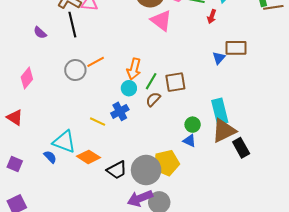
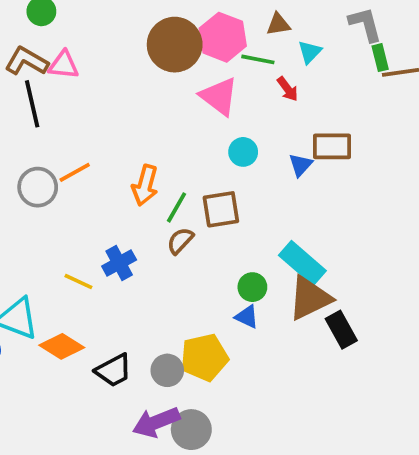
red arrow: (212, 16) -> (288, 89), turned -56
pink triangle: (161, 21) -> (219, 96), moved
cyan circle: (129, 88) -> (243, 152), moved
cyan rectangle: (220, 111) -> (302, 263), turned -35
gray circle: (146, 170) -> (167, 370), size x0.6

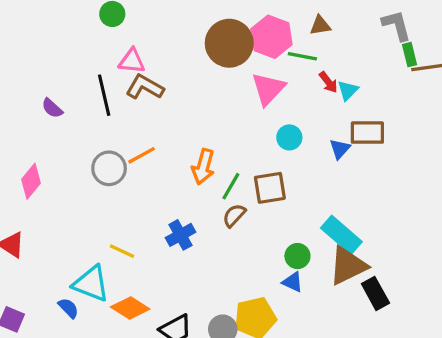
cyan triangle: (310, 52) -> (348, 90), moved
brown L-shape: (27, 61) -> (145, 87), moved
pink triangle: (219, 96) -> (268, 89), turned 36
yellow line: (78, 282) -> (122, 251), moved

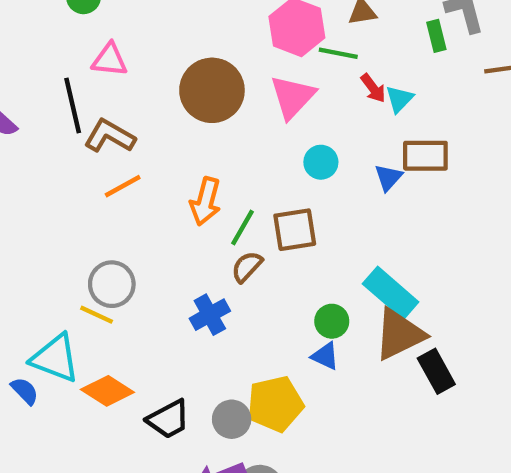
brown circle: (229, 43) -> (212, 90), moved
green rectangle: (410, 55) -> (436, 36), moved
brown L-shape: (145, 87) -> (110, 136), moved
gray circle: (109, 168) -> (112, 284), moved
blue cross: (180, 235) -> (210, 315), moved

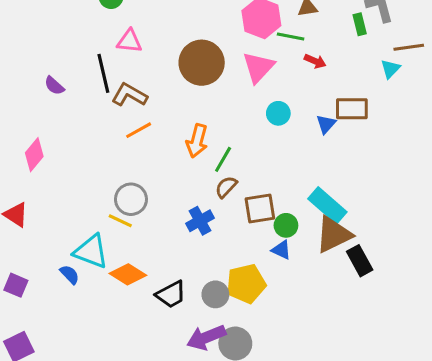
red arrow: (373, 88) -> (315, 61), turned -30
cyan triangle: (399, 99) -> (390, 69), moved
brown square: (295, 230) -> (260, 208), moved

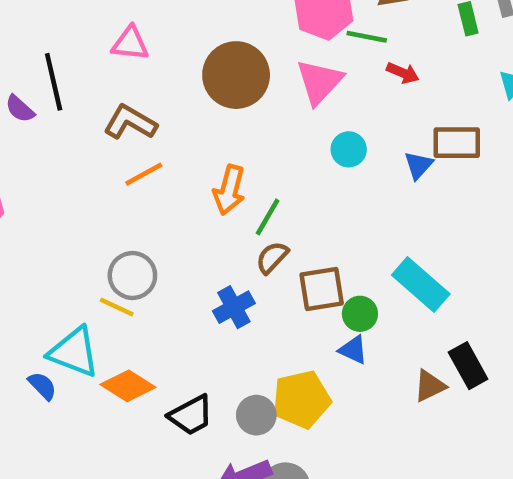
black line: (103, 73) -> (54, 82), moved
brown triangle: (334, 235) -> (430, 386), moved, size x0.6

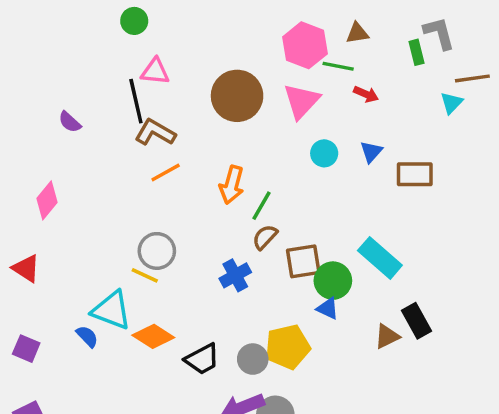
black line: (54, 82) -> (136, 101), moved
brown rectangle: (457, 143) -> (415, 174), moved
blue triangle: (418, 165) -> (371, 152), moved
green circle: (360, 314) -> (333, 281), size x1.4

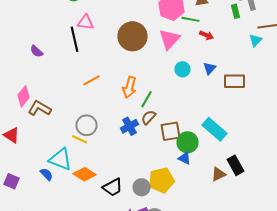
brown L-shape: (155, 132) -> (40, 108), moved
blue cross: (235, 275) -> (130, 126), moved

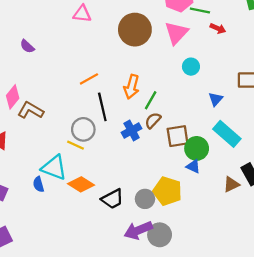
black line: (74, 39) -> (102, 107), moved
blue triangle: (210, 68) -> (216, 99), moved
blue semicircle: (46, 174) -> (38, 184), turned -152
yellow pentagon: (162, 180) -> (167, 191), turned 30

